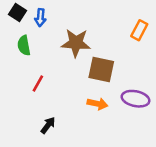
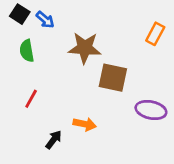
blue arrow: (40, 18) -> (45, 20), turned -54
red line: (38, 83) -> (31, 99), moved
orange arrow: (97, 104) -> (85, 124), moved

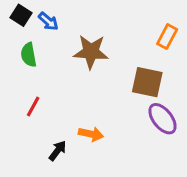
brown square: (113, 78) -> (147, 82), moved
purple ellipse: (151, 110) -> (162, 119), turned 40

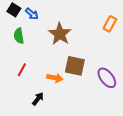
brown star: (91, 52) -> (60, 34), turned 30
brown square: (147, 82) -> (75, 66), moved
orange arrow: (91, 134) -> (55, 78), moved

